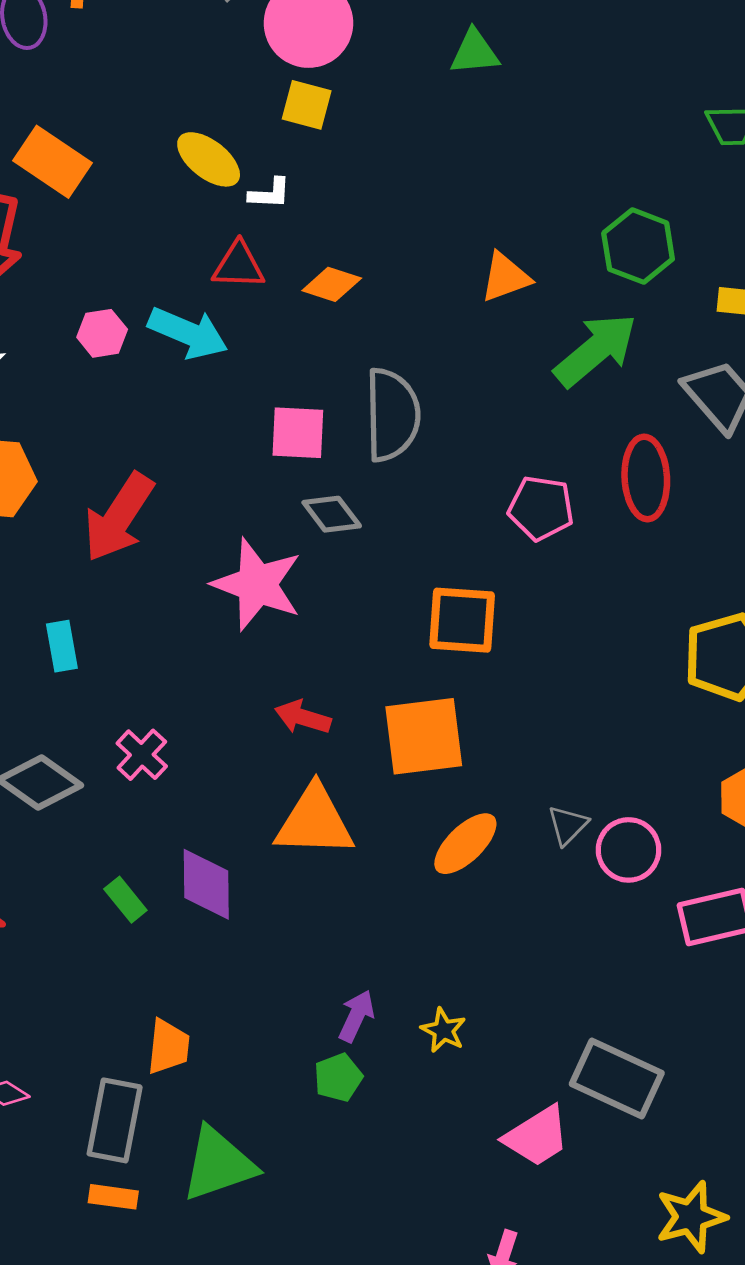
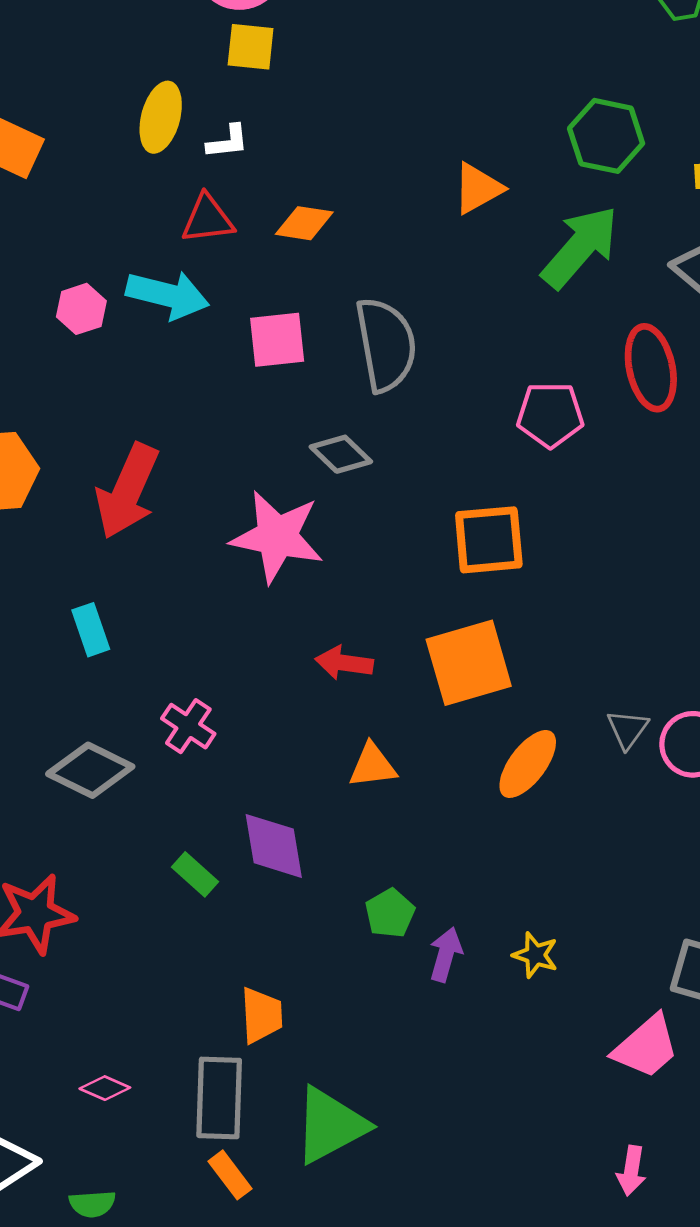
yellow ellipse: (209, 159) -> (161, 117), turned 76
pink square: (298, 433) -> (277, 340), moved
orange triangle: (314, 821) -> (372, 766), size x0.6
green pentagon: (338, 1077) -> (390, 913), moved
orange rectangle: (113, 1197) -> (230, 1175), turned 54

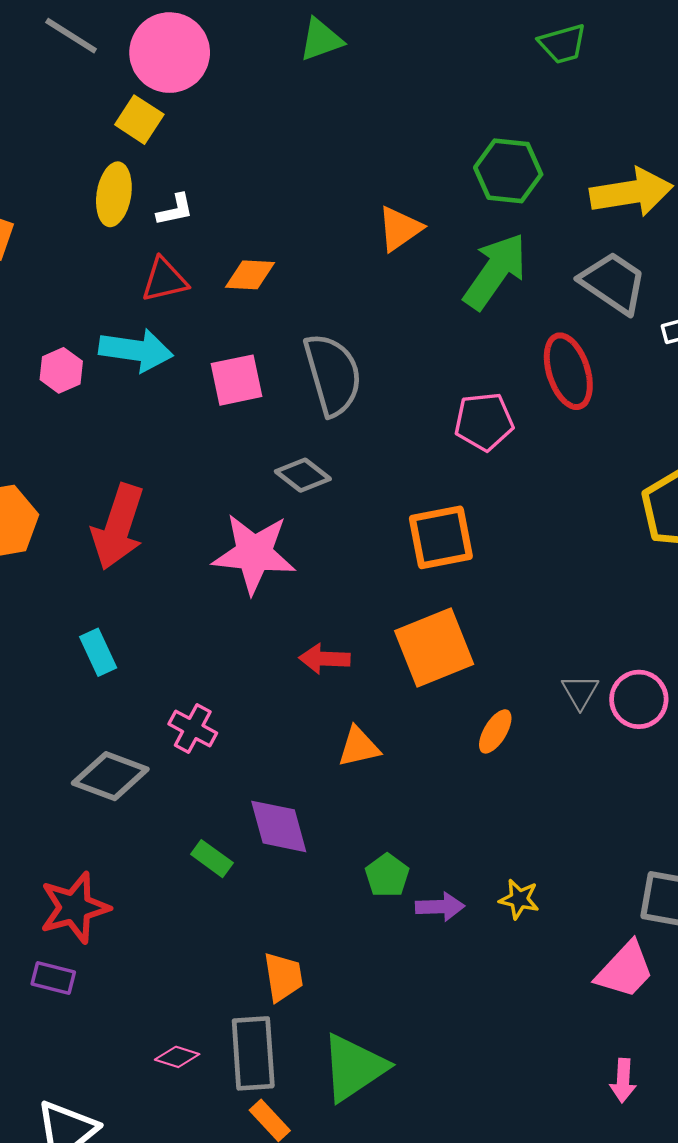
yellow square: (251, 47) -> (139, 120), moved, turned 33
orange ellipse: (528, 764) -> (495, 731), size x0.7
purple arrow: (446, 954) -> (440, 907), turned 78
pink diamond: (105, 1088) -> (177, 1057), moved

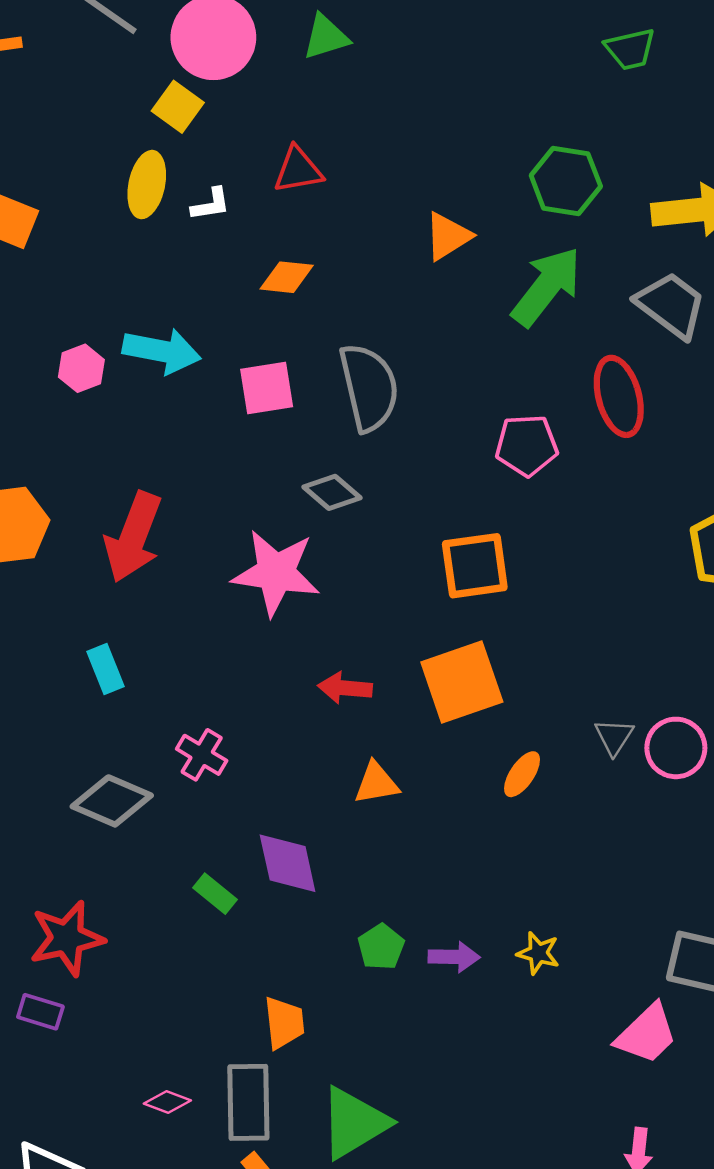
green triangle: (321, 40) -> (326, 37), moved
red triangle: (164, 280) -> (298, 170), moved
green pentagon: (387, 875) -> (381, 947), moved

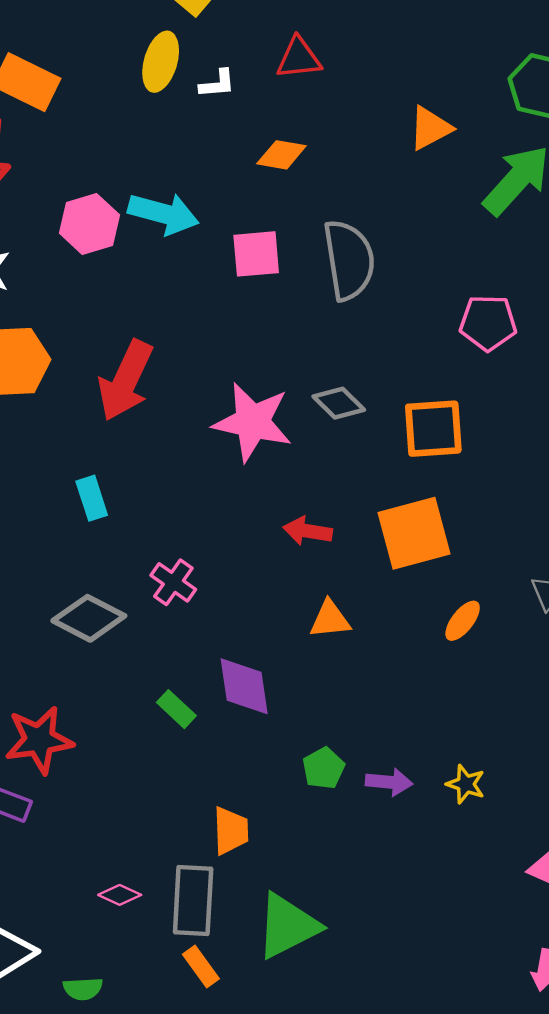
pink hexagon: (81, 368) -> (89, 224), size x1.4
gray diamond: (332, 492) -> (339, 403), moved

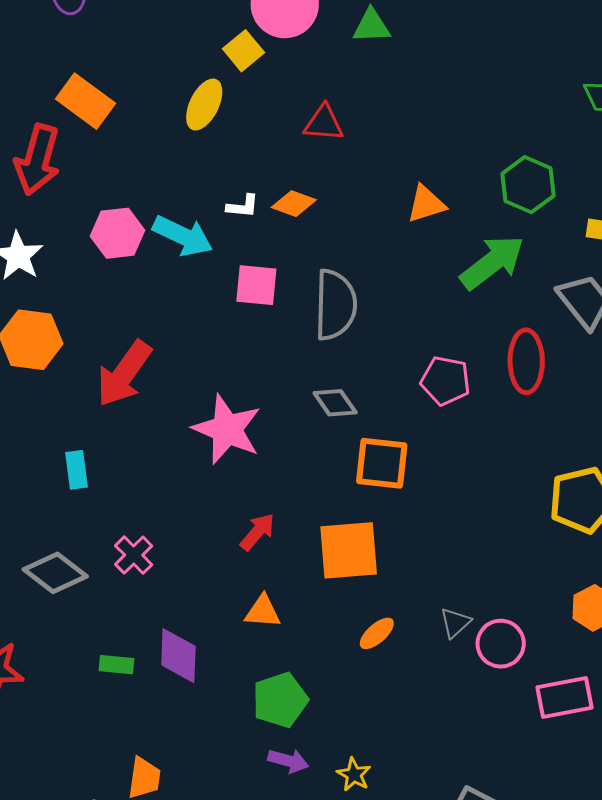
white L-shape: (217, 84) -> (243, 206), moved
gray diamond: (339, 403) -> (335, 403), moved
red arrow: (308, 531) -> (257, 532), turned 111
green rectangle: (176, 709) -> (116, 665), turned -48
green pentagon: (323, 768) -> (280, 700), moved, size x1.5

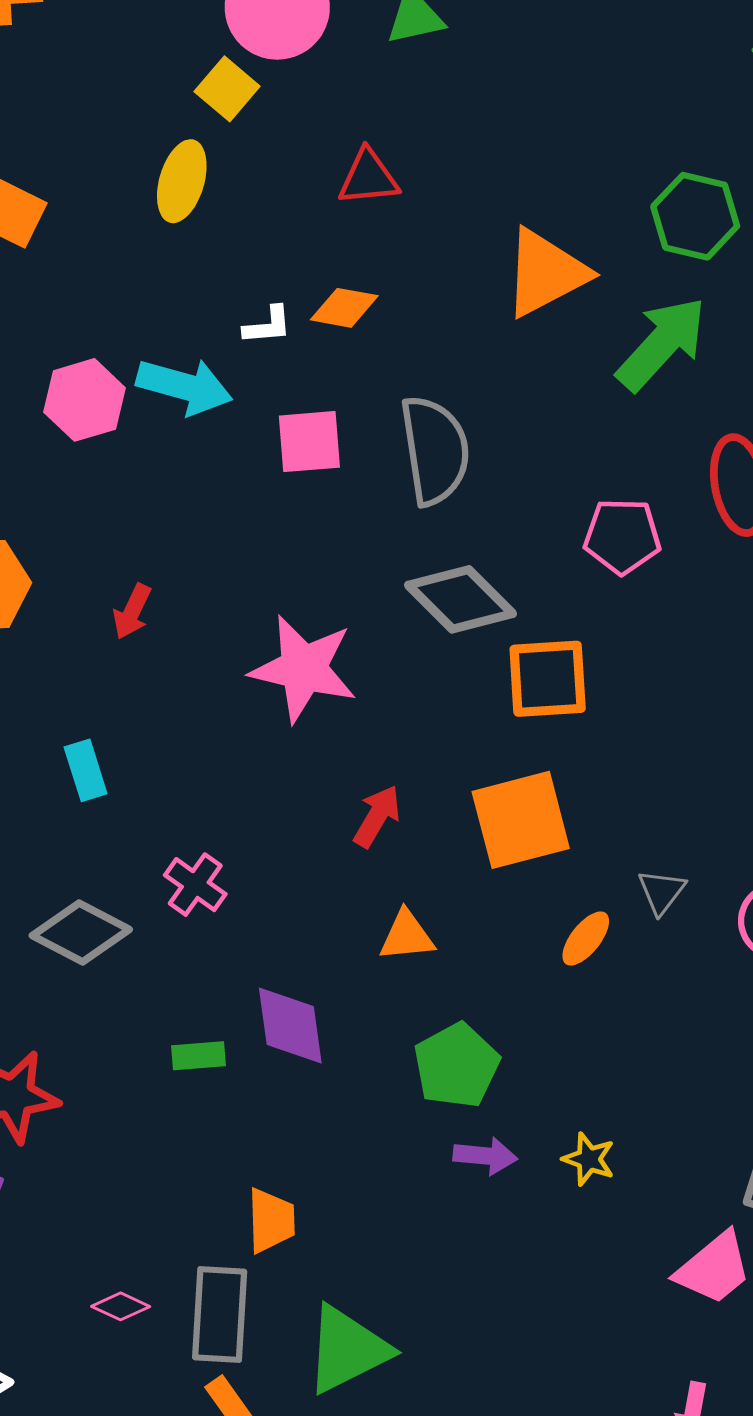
orange triangle: (426, 204) -> (546, 273), size x1.5
red arrow: (124, 374) -> (132, 612), size x0.5
gray diamond: (335, 403) -> (460, 599), size x1.5
gray triangle: (455, 623) -> (662, 892), moved

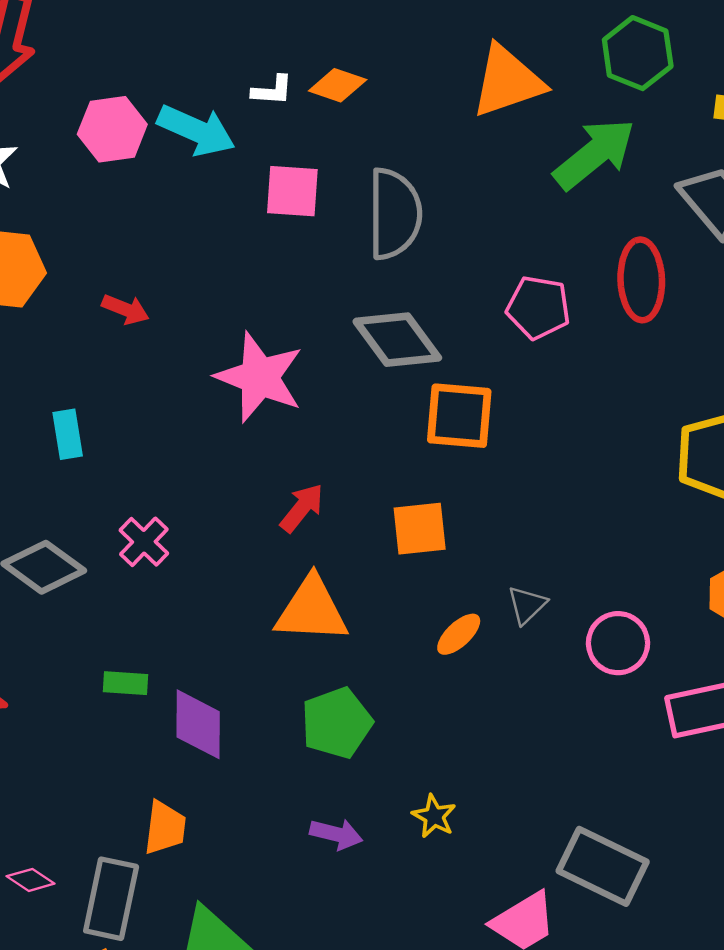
red arrow: (132, 612) -> (125, 309), turned -102
orange square: (521, 820) -> (420, 529), size x0.7
orange triangle: (407, 936) -> (312, 610), size x1.6
purple diamond: (290, 1025) -> (198, 724), moved
purple arrow: (485, 1156) -> (336, 834), moved

